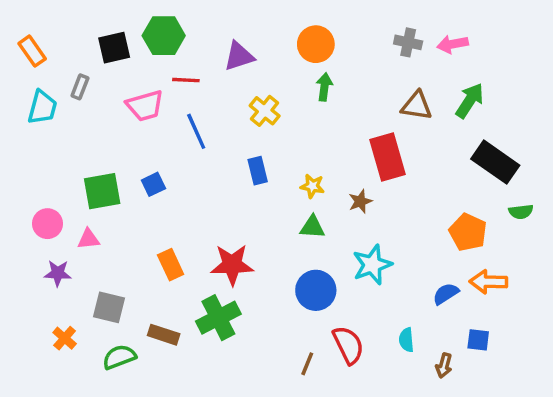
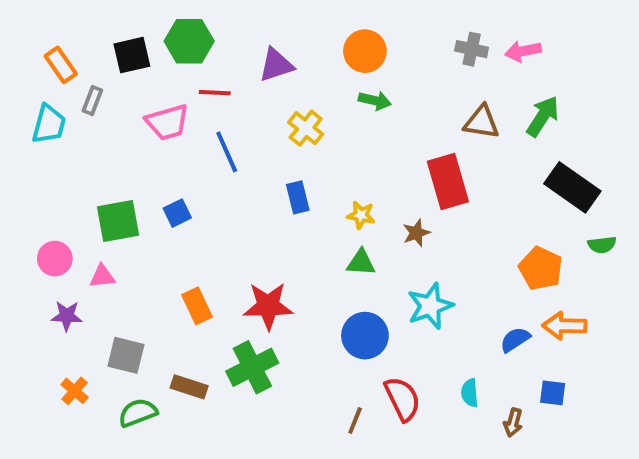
orange rectangle: (32, 51) -> (61, 65), moved
green arrow: (324, 87) -> (375, 101), turned 96

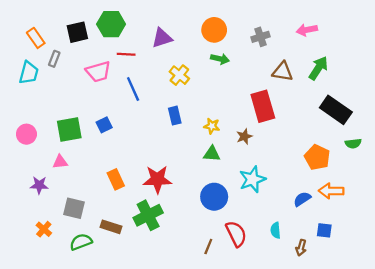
gray cross: (472, 49) -> (260, 37), moved, turned -30
pink circle: (55, 259) -> (26, 134), moved

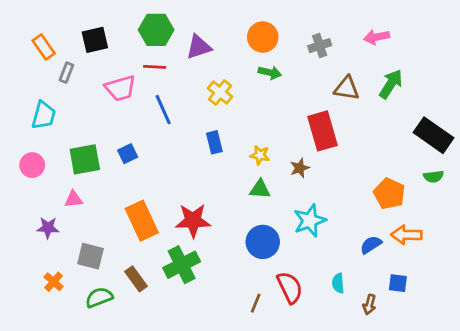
green hexagon: (111, 24) -> (156, 30), moved
cyan trapezoid: (29, 73) -> (44, 115), moved
black rectangle: (336, 110) -> (433, 135), moved
orange rectangle: (116, 179) -> (142, 221), size x1.5
brown rectangle: (111, 227) -> (136, 279), turned 36

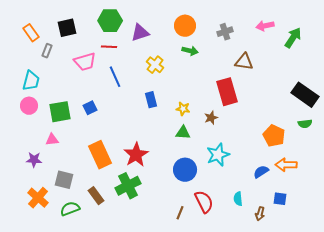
green arrow: (391, 84) -> (293, 38), moved
pink circle: (32, 165) -> (29, 106), moved
red star: (193, 221) -> (136, 155), turned -30
orange cross: (54, 282) -> (38, 198), size x1.5

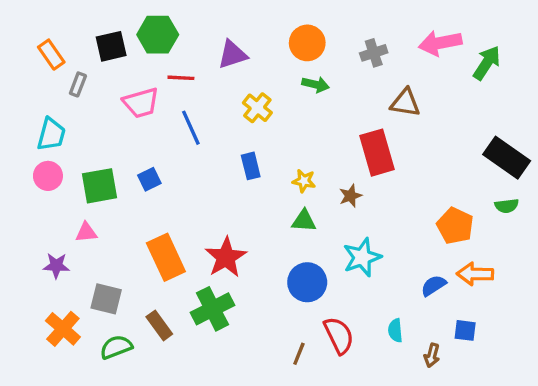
green hexagon: (110, 21) -> (158, 35), moved
pink arrow: (265, 26) -> (440, 43), size x1.4

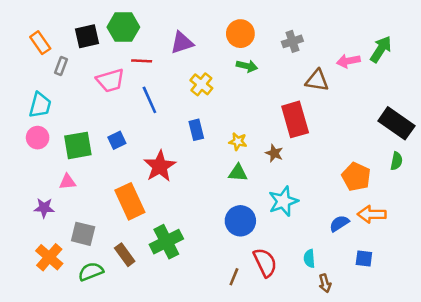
pink arrow: (440, 43) -> (348, 61), moved, size x0.7
brown star: (350, 196) -> (274, 153), turned -30
green semicircle: (507, 206) -> (396, 161), turned -72
red star: (226, 257) -> (160, 166), moved
brown arrow: (432, 355) -> (325, 283), moved, turned -30

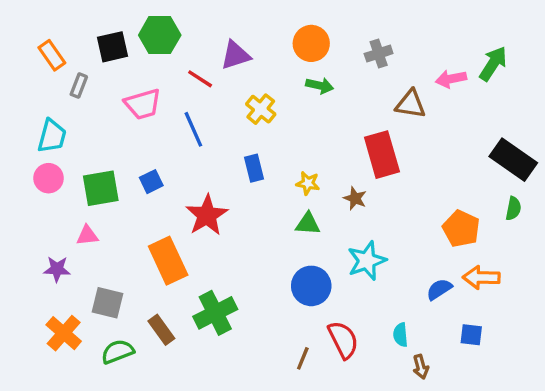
red line: (142, 61) -> (200, 79), moved, turned 30

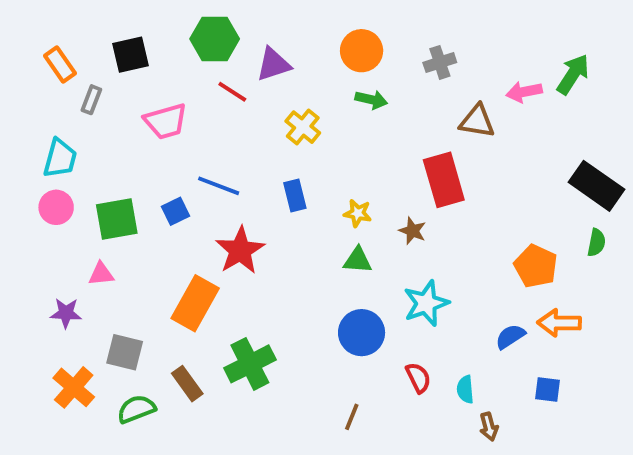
green hexagon: (160, 35) -> (215, 39), moved
blue line: (193, 129) -> (219, 186), moved, turned -45
orange rectangle: (168, 261) -> (195, 303), turned 54
red semicircle: (343, 340) -> (418, 378), moved, size x0.7

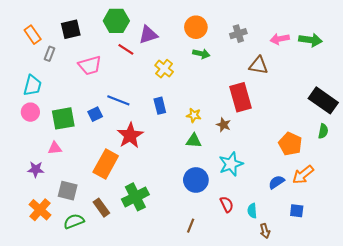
green arrow: (573, 74) -> (310, 40), turned 65
pink arrow: (524, 92) -> (280, 39), moved
orange arrow: (559, 323) -> (303, 175), turned -40

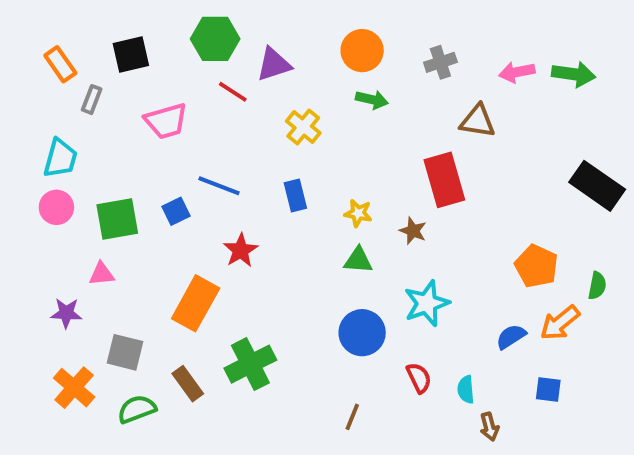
green semicircle: (323, 131) -> (597, 286), moved
red star: (130, 135) -> (241, 250), size x0.7

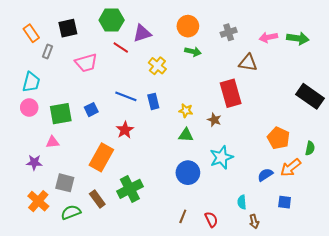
blue line: (219, 186) -> (126, 96), moved
red semicircle: (419, 378) -> (211, 219), moved

